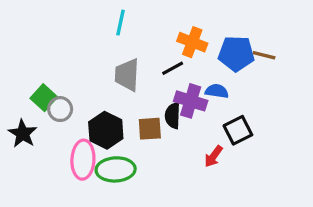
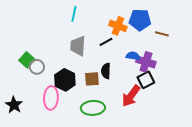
blue pentagon: (236, 54) -> (140, 20), moved
purple cross: (191, 101) -> (146, 62), moved
black star: (23, 134) -> (14, 105), moved
red arrow: (213, 156) -> (131, 96), size x1.6
green ellipse: (116, 169) -> (93, 108), moved

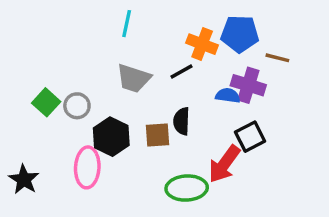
gray trapezoid: (78, 46) -> (134, 78), turned -75
purple cross: (146, 62) -> (248, 85), moved
gray circle: (37, 67) -> (77, 106), moved
green ellipse: (93, 108) -> (187, 188), moved

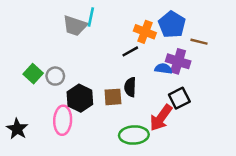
blue pentagon: (240, 34) -> (172, 24), turned 30
gray trapezoid: (134, 78) -> (75, 26), moved

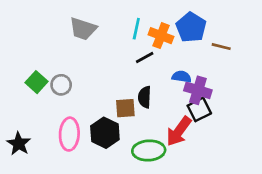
cyan line: (91, 17) -> (136, 29), moved
purple cross: (178, 61) -> (198, 90), moved
black hexagon: (80, 98) -> (105, 133), moved

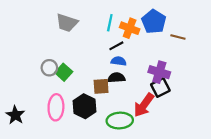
blue semicircle: (182, 77) -> (119, 61), moved
green square: (36, 82) -> (64, 72), moved
black semicircle: (145, 97) -> (116, 78), turned 84

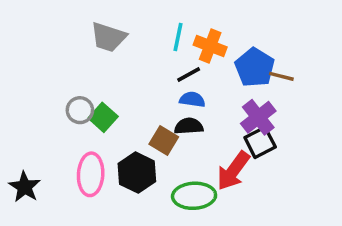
blue pentagon: (154, 22) -> (255, 67), moved
brown line: (178, 37) -> (281, 76), moved
purple cross: (159, 72) -> (258, 117), turned 35
brown square: (101, 86) -> (164, 140), turned 35

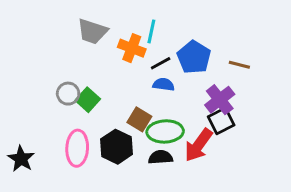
orange cross: (210, 46) -> (132, 48), moved
blue pentagon: (255, 67) -> (194, 57), moved
black semicircle: (189, 126) -> (161, 157), moved
green ellipse: (194, 196) -> (165, 131), moved

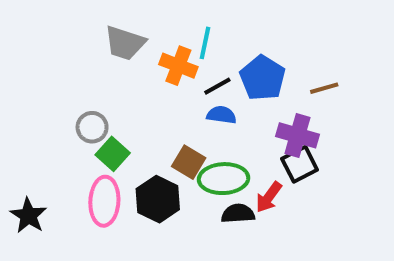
brown line: (239, 65) -> (324, 88), turned -30
green square: (88, 100) -> (113, 154), moved
purple cross: (220, 100) -> (298, 135), turned -36
red arrow: (198, 145) -> (269, 197), size x0.7
black semicircle: (161, 157) -> (238, 214), moved

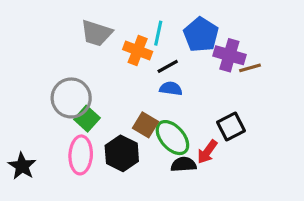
blue pentagon: (263, 78) -> (201, 35), moved
gray circle: (92, 127) -> (71, 98), size x1.6
purple cross: (298, 135) -> (229, 55), moved
green ellipse: (224, 179) -> (172, 138), turned 51

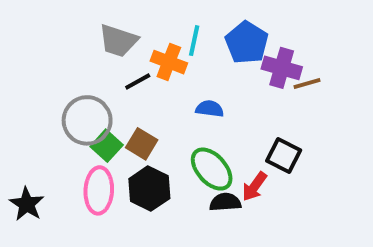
black line: (168, 66) -> (138, 81), moved
brown square: (146, 125) -> (142, 144), moved
black square: (231, 126) -> (284, 155), turned -36

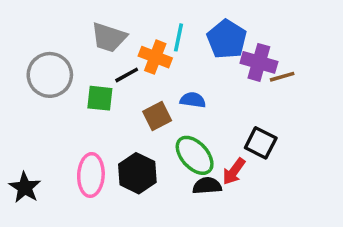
gray circle: (87, 120) -> (50, 75), moved
brown square: (142, 144) -> (157, 116), moved, turned 32
green square: (107, 146) -> (100, 98), moved, turned -36

